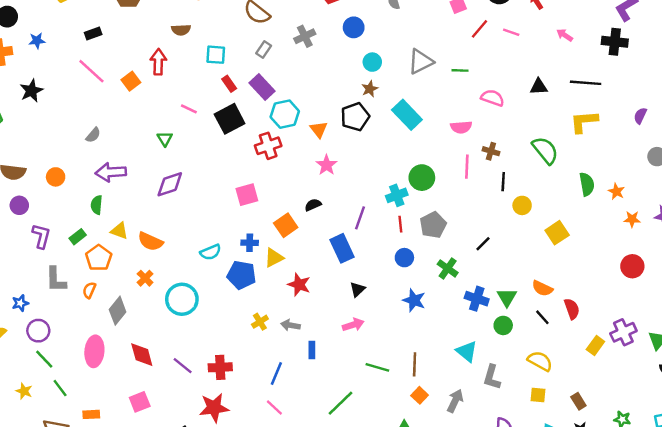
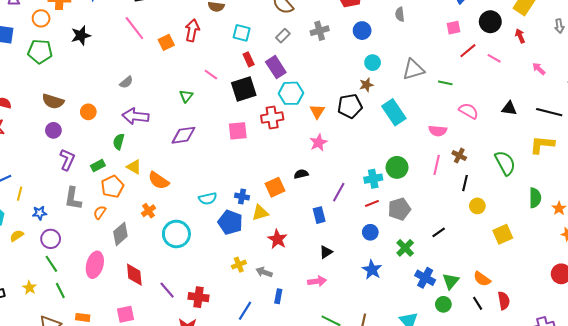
pink square: (247, 195) -> (238, 131), moved
red line: (400, 224) -> (372, 203), turned 64
blue rectangle: (342, 248) -> (319, 215), size x0.7

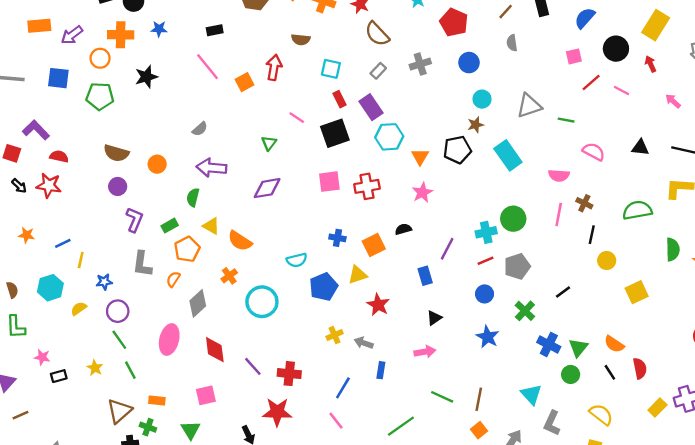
red cross: (272, 118) -> (367, 186), moved
green semicircle: (505, 163) -> (637, 210), turned -70
blue cross: (242, 197) -> (337, 238), moved
blue pentagon: (230, 222) -> (324, 287), turned 30

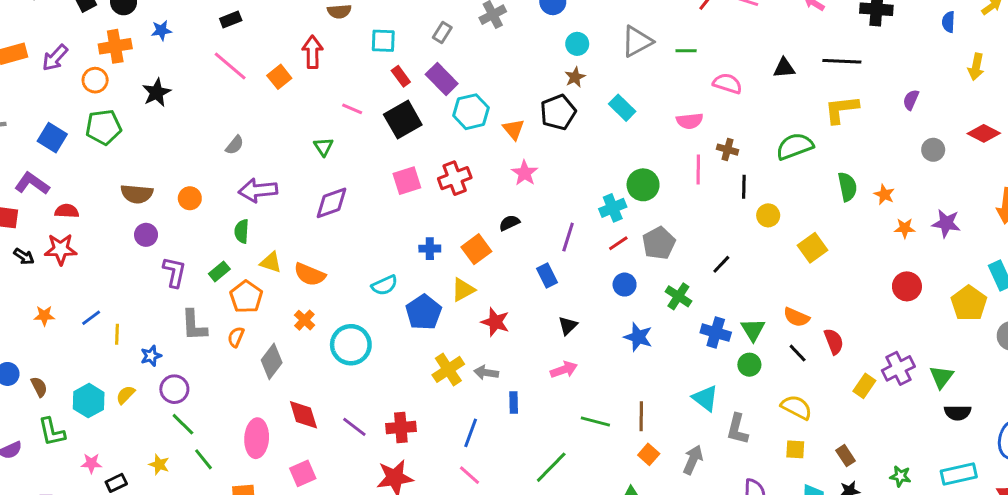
blue square: (58, 78) -> (52, 138), moved, turned 35
cyan rectangle: (508, 155) -> (622, 108), size x0.7
cyan hexagon: (50, 288) -> (89, 401), moved
yellow cross: (335, 335) -> (448, 369), size x1.5
pink ellipse: (169, 339) -> (257, 438), moved

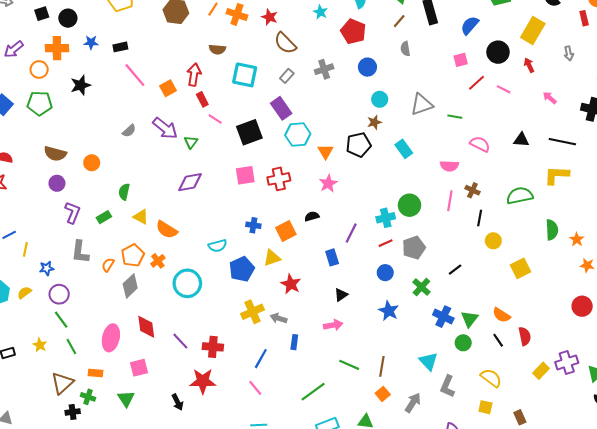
black rectangle: (231, 19) -> (120, 47), moved
cyan square: (383, 41) -> (245, 75), size x1.4
red rectangle: (401, 76) -> (202, 99), moved
purple arrow: (258, 190) -> (165, 128), moved, turned -145
orange pentagon: (246, 297) -> (133, 255), moved

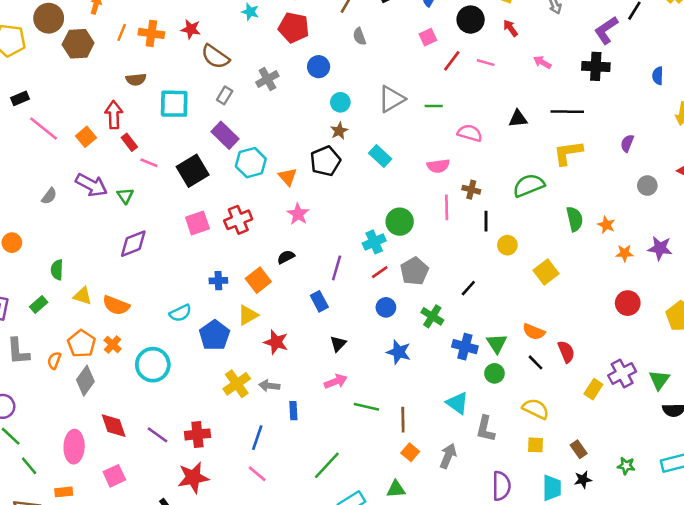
green line: (349, 365) -> (366, 407), moved

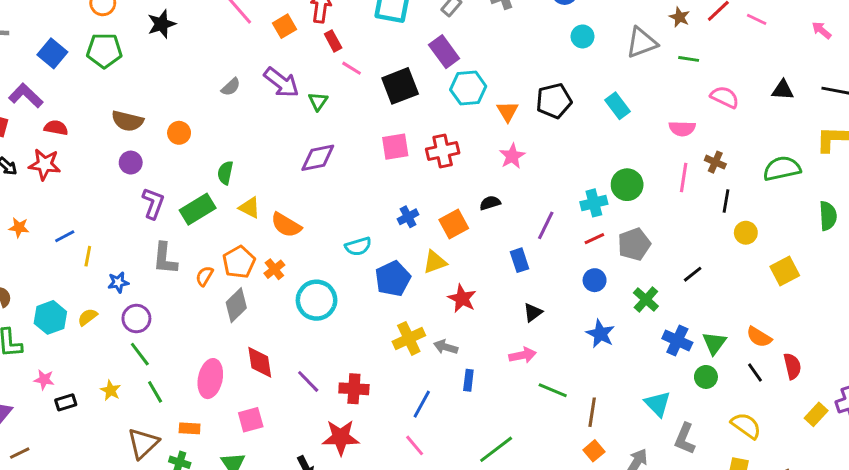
brown star: (339, 131) -> (680, 17), moved, turned -30
blue cross: (218, 281) -> (408, 217), turned -36
green rectangle: (39, 305) -> (198, 209), size x1.6

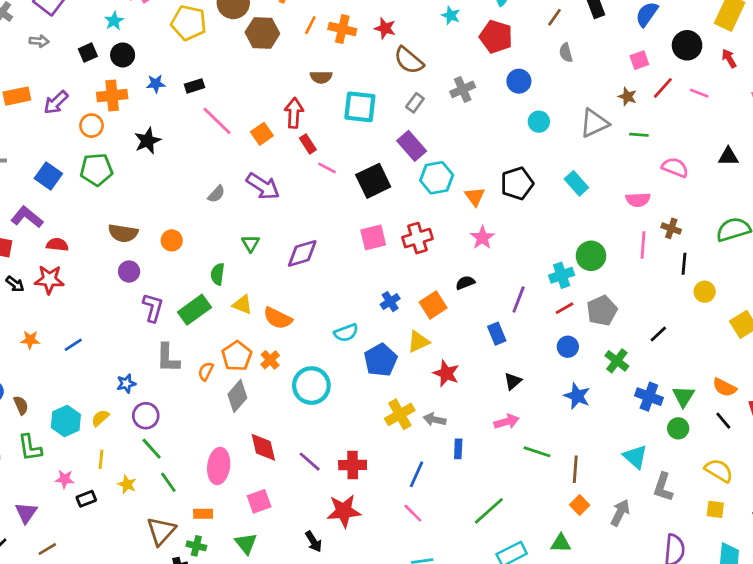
green triangle: (318, 101) -> (251, 243), moved
yellow line: (88, 256) -> (101, 459), moved

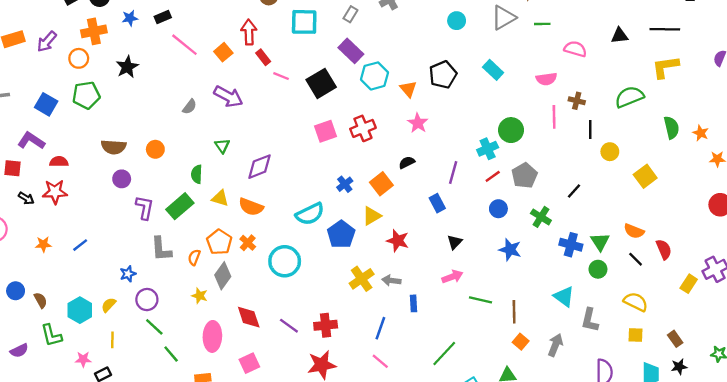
purple diamond: (302, 253) -> (259, 167), moved
cyan semicircle: (346, 333) -> (310, 214), size x1.4
yellow star: (127, 484) -> (200, 296), moved

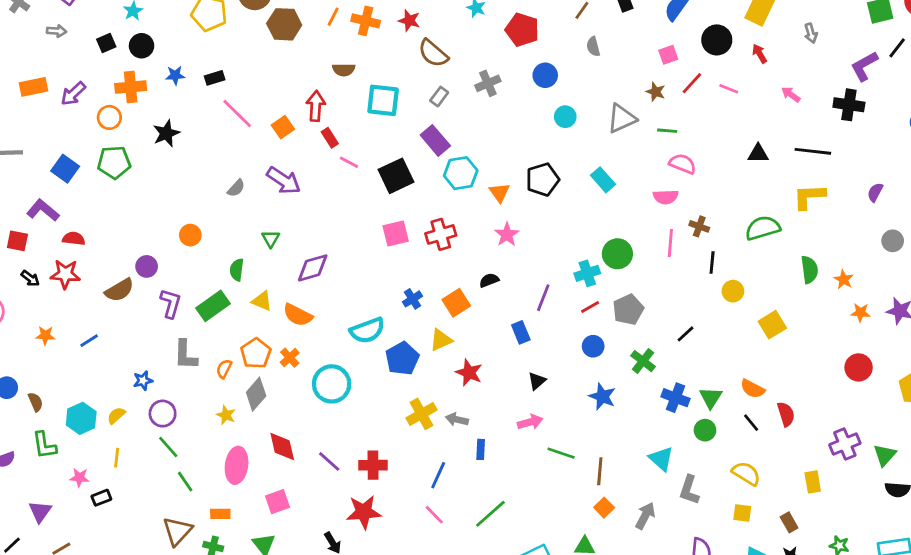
pink semicircle: (575, 49) -> (683, 164), moved
brown semicircle: (114, 147) -> (119, 290), moved, turned -40
yellow rectangle: (689, 284) -> (813, 482), moved, turned -48
green line: (444, 354) -> (490, 514), moved

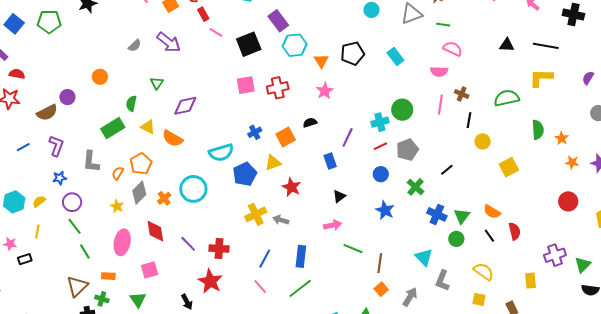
purple L-shape: (171, 303) -> (56, 146), moved
orange cross: (290, 358) -> (164, 198), moved
blue rectangle: (481, 449) -> (301, 256), moved, size x1.5
red star: (364, 512) -> (210, 281), turned 30

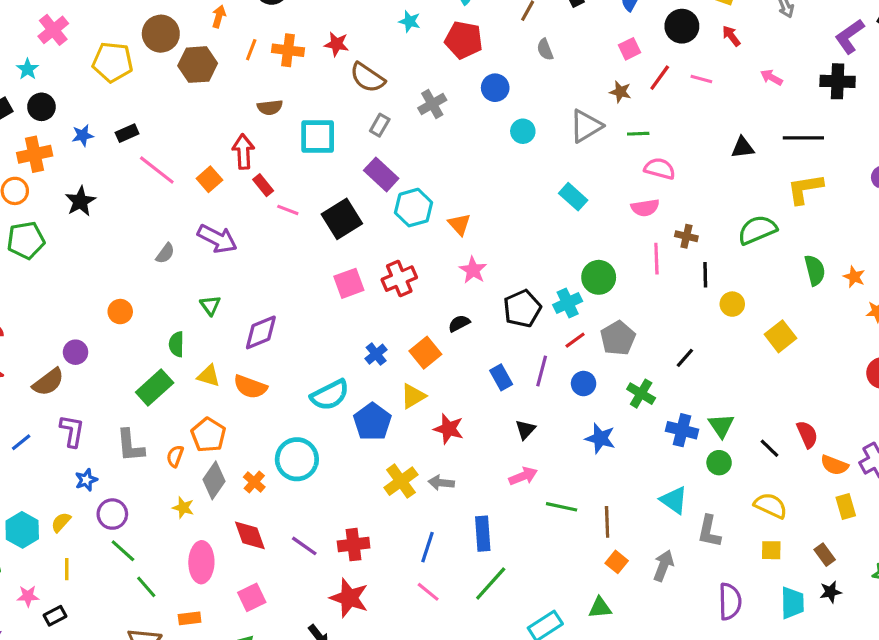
black pentagon: (353, 54) -> (522, 309), moved
purple line: (348, 137) -> (542, 371), moved
orange semicircle: (492, 212) -> (834, 465), moved

